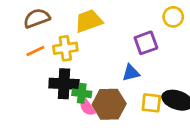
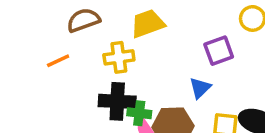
orange line: (35, 51) -> (58, 61), moved
blue triangle: (131, 73) -> (200, 88), turned -30

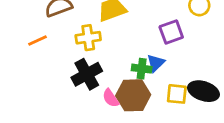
black cross: (117, 101) -> (87, 74), turned -32
green cross: (139, 113) -> (142, 69), moved

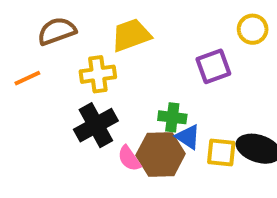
blue triangle: (156, 63) -> (188, 137), moved, turned -42

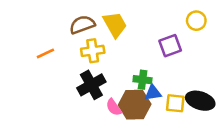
brown semicircle: (57, 31) -> (82, 25), moved
yellow trapezoid: (131, 35) -> (115, 25), turned 80
blue triangle: (188, 137) -> (153, 93), turned -42

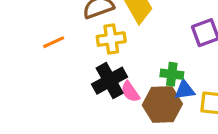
pink semicircle: (114, 107) -> (130, 92), moved

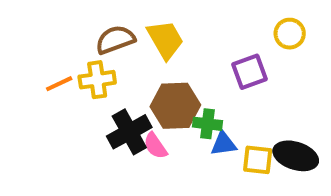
yellow cross: (111, 39) -> (97, 80), moved
brown hexagon: (162, 105) -> (175, 106), moved

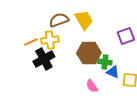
black cross: (129, 132) -> (44, 59), moved
blue triangle: (224, 144) -> (113, 72), turned 32
pink semicircle: (155, 146) -> (92, 86), moved

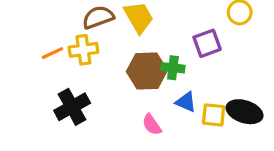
black cross: (44, 59) -> (72, 107), moved
green cross: (105, 62) -> (173, 68), moved

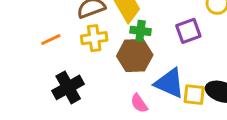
yellow cross: (83, 50) -> (94, 38), moved
green cross: (173, 68) -> (141, 31), moved
blue triangle: (186, 102) -> (169, 83), size x1.6

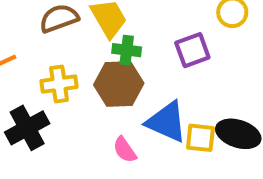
yellow cross: (94, 38) -> (59, 84), moved

